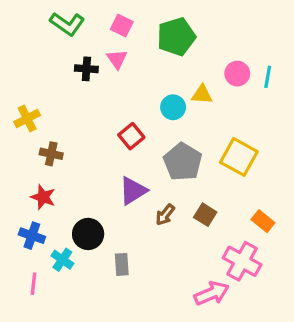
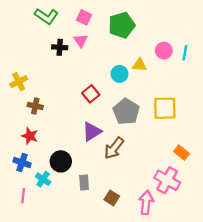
yellow square: (239, 157) -> (165, 108), turned -30
brown arrow: (165, 215) -> (114, 148), size x1.5
brown square: (205, 215) -> (112, 198), moved
pink arrow: (212, 293) -> (146, 202), turned -60

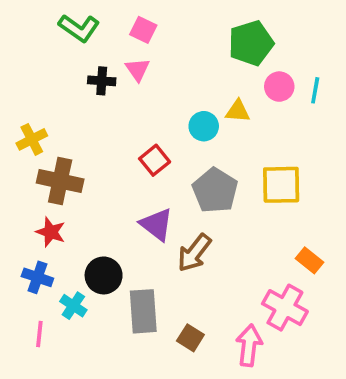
green pentagon: (122, 25) -> (251, 43), moved
brown cross: (35, 106) -> (60, 181), size x1.6
purple triangle: (92, 131) -> (156, 224), turned -50
gray rectangle: (84, 182) -> (143, 311), size x1.6

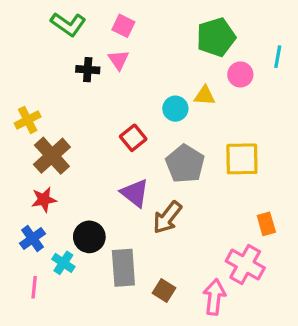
cyan line: (315, 90) -> (278, 57), moved
brown cross: (60, 181) -> (52, 156), turned 36
red star: (51, 232) -> (44, 200), turned -30
orange rectangle: (309, 260) -> (266, 224), turned 35
blue cross: (37, 277) -> (32, 239), turned 35

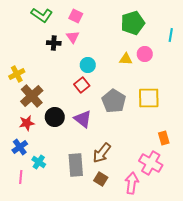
pink circle: (240, 74) -> (145, 54), moved
cyan circle: (175, 109) -> (88, 65), moved
brown arrow: (167, 217) -> (102, 153), moved
black circle: (89, 237) -> (55, 117), moved

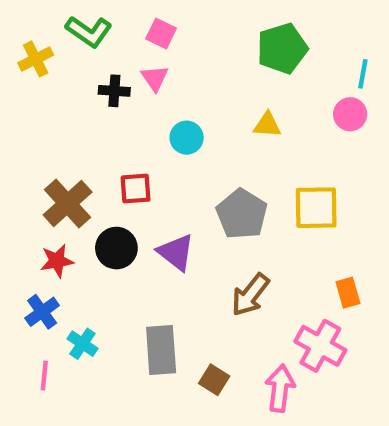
pink circle: (145, 54) -> (350, 114), moved
yellow cross: (17, 74) -> (36, 59), moved
red square: (82, 85) -> (136, 189), moved, turned 35
brown arrow: (102, 153) -> (250, 295), moved

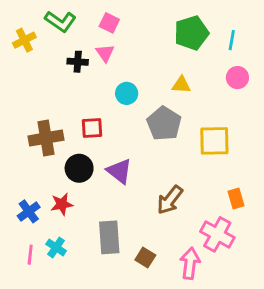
cyan line: (363, 74) -> (232, 40), moved
brown cross: (68, 203) -> (46, 138), turned 32
gray pentagon: (242, 214) -> (164, 124), moved
red star: (57, 261) -> (62, 204), moved
cyan cross: (82, 344) -> (56, 247), moved

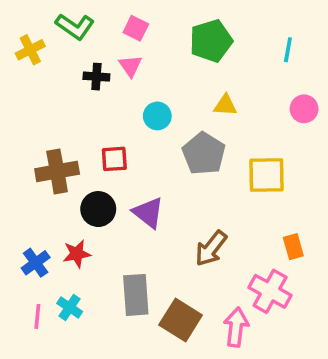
green pentagon: (191, 33) -> (211, 41), moved
pink circle: (237, 78) -> (304, 109), moved
brown square: (145, 258) -> (181, 320), size x1.6

